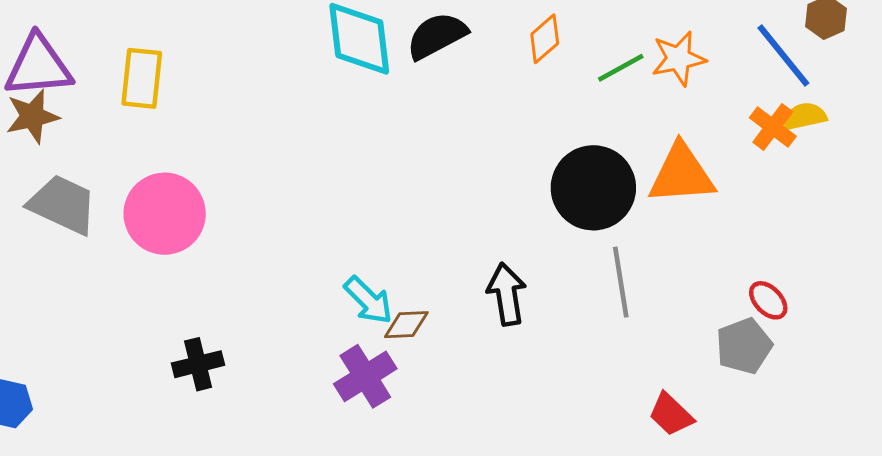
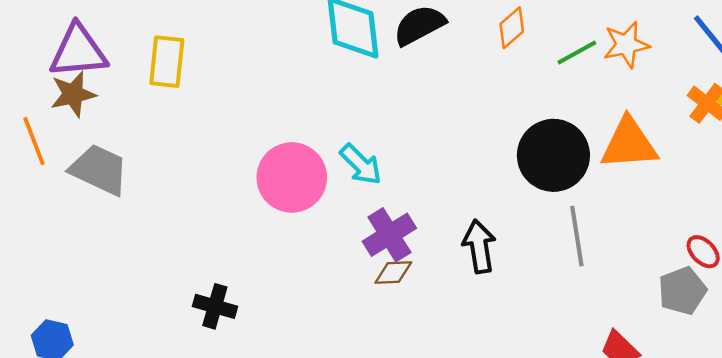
pink circle: (165, 214) -> (292, 177), moved
cyan arrow: (368, 300) -> (361, 164), moved
black cross: (198, 364) -> (215, 306), turned 30
purple cross: (365, 376) -> (389, 235), moved

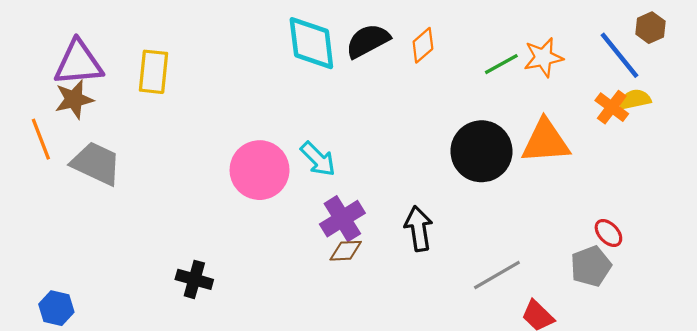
orange diamond: (512, 28) -> (423, 45), moved
gray line: (577, 236) -> (497, 275), moved, turned 69

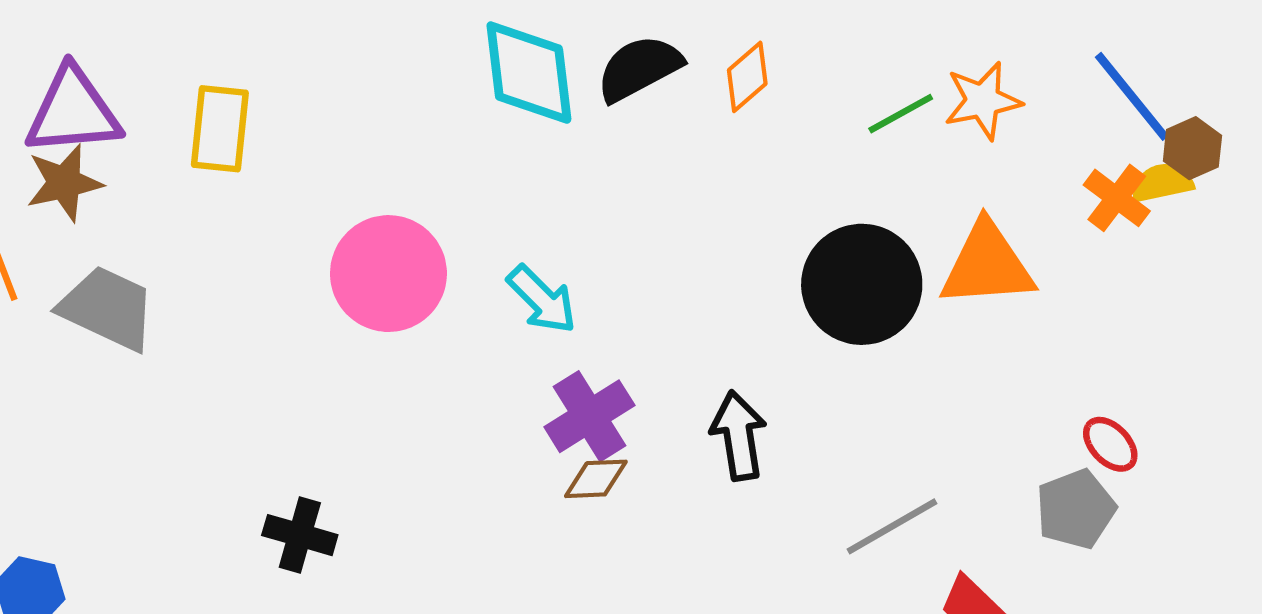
brown hexagon: (650, 28) -> (1192, 148), moved
pink circle: (260, 170) -> (388, 274), moved

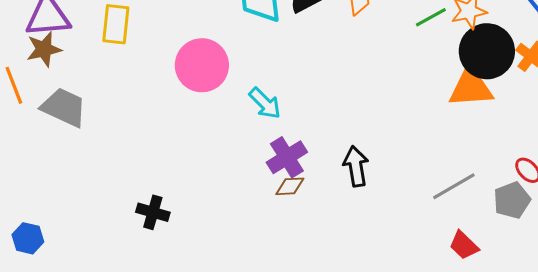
pink circle: (388, 274) -> (202, 65), moved
black circle: (862, 284) -> (487, 51), moved
gray line: (892, 526) -> (454, 186), moved

